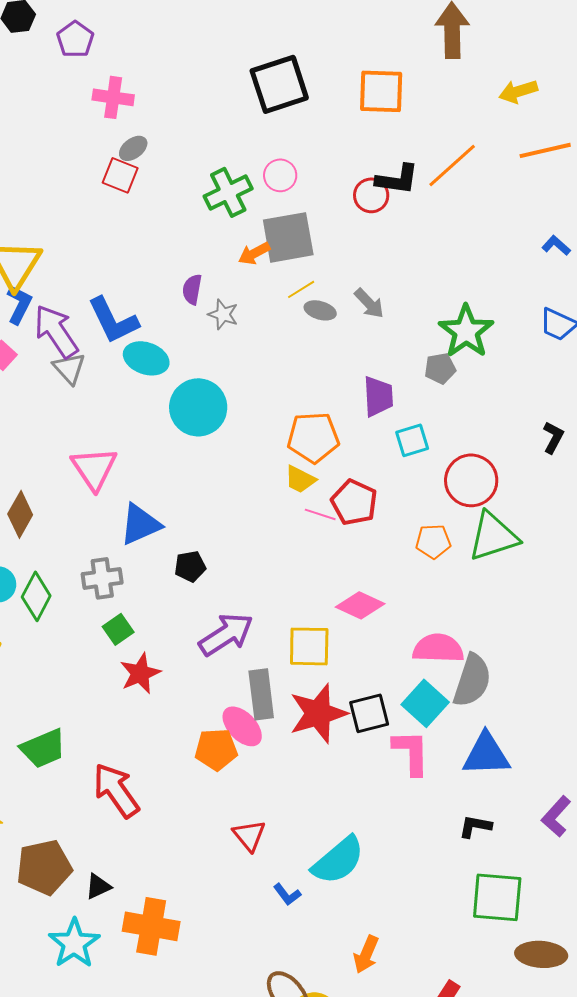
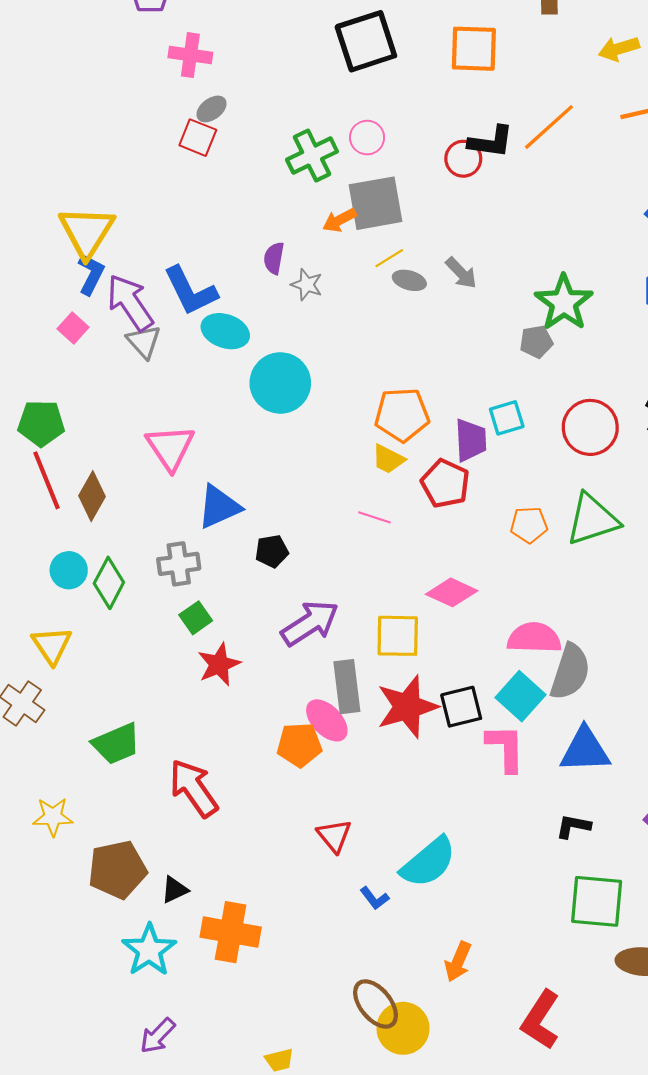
purple trapezoid: (378, 396) -> (471, 440), moved
red circle: (471, 480) -> (590, 427), moved
pink line: (320, 514) -> (374, 517), moved

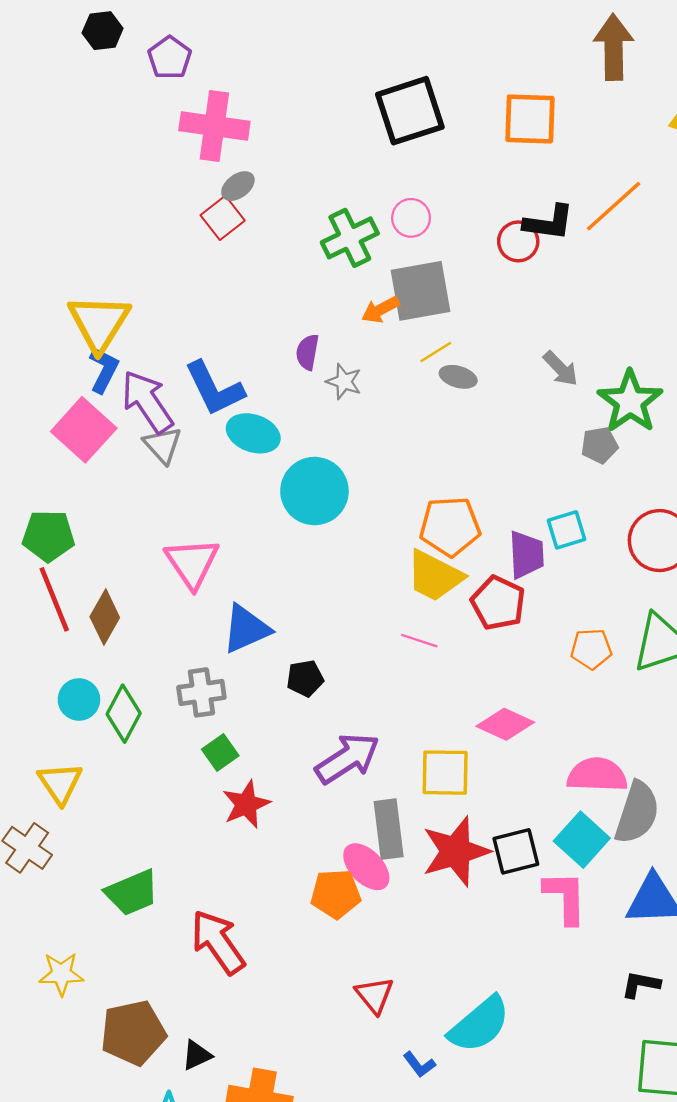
pink cross: (190, 55) -> (214, 126), size x1.4
red square: (198, 138) -> (223, 218), turned 30
gray arrow: (461, 273) -> (561, 369), moved
pink square: (73, 328) -> (84, 430), size x1.8
yellow trapezoid: (388, 459) -> (435, 576), size x1.6

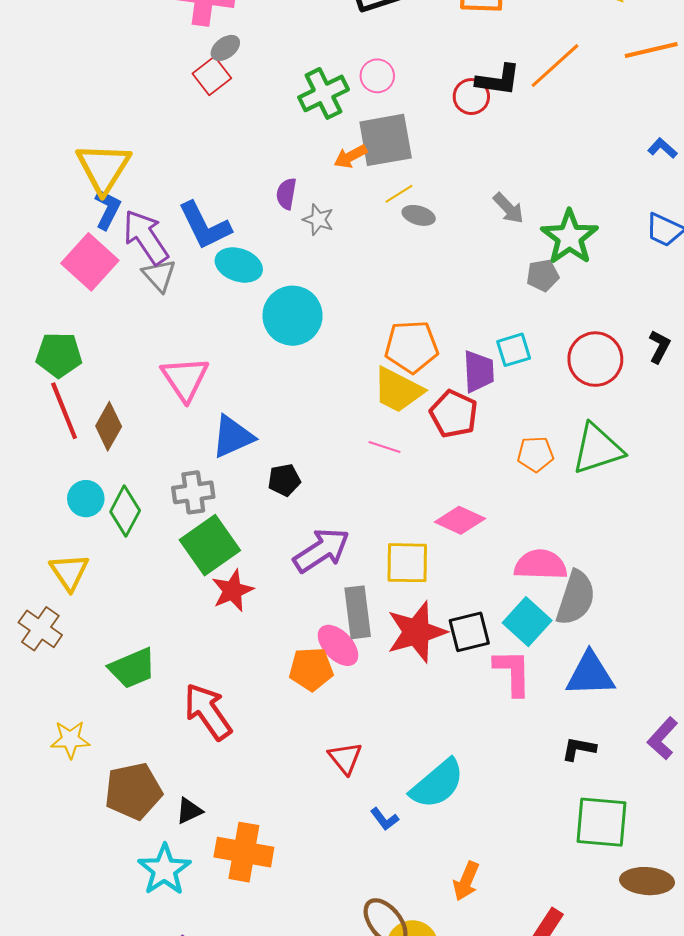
green square: (220, 752) -> (210, 545), size x1.8

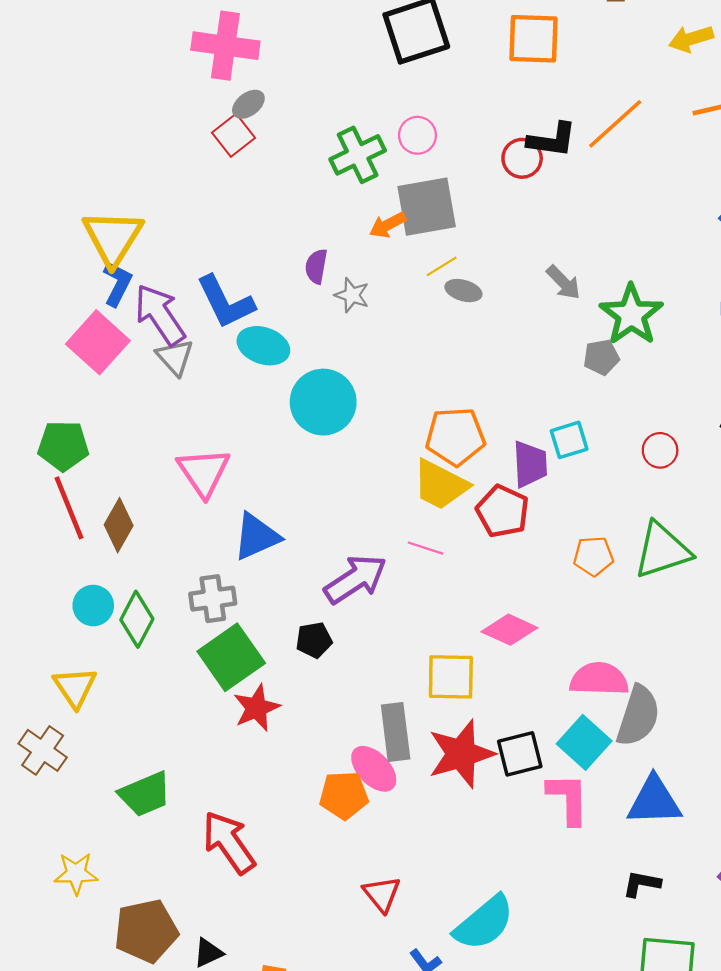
red circle: (595, 359) -> (660, 450), size x0.6
black pentagon: (284, 480) -> (314, 640), moved
purple arrow: (321, 550) -> (355, 579), moved

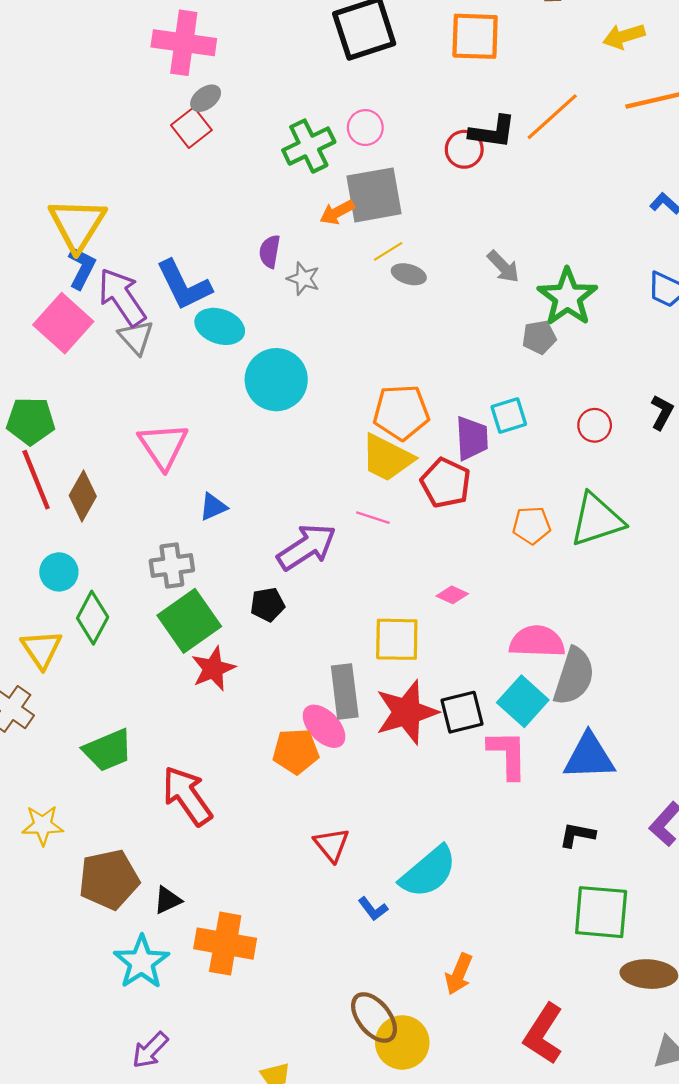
blue triangle: (256, 537) -> (213, 507), size x0.6
green diamond: (137, 619) -> (93, 618), moved
pink diamond: (509, 630) -> (452, 595), size x0.6

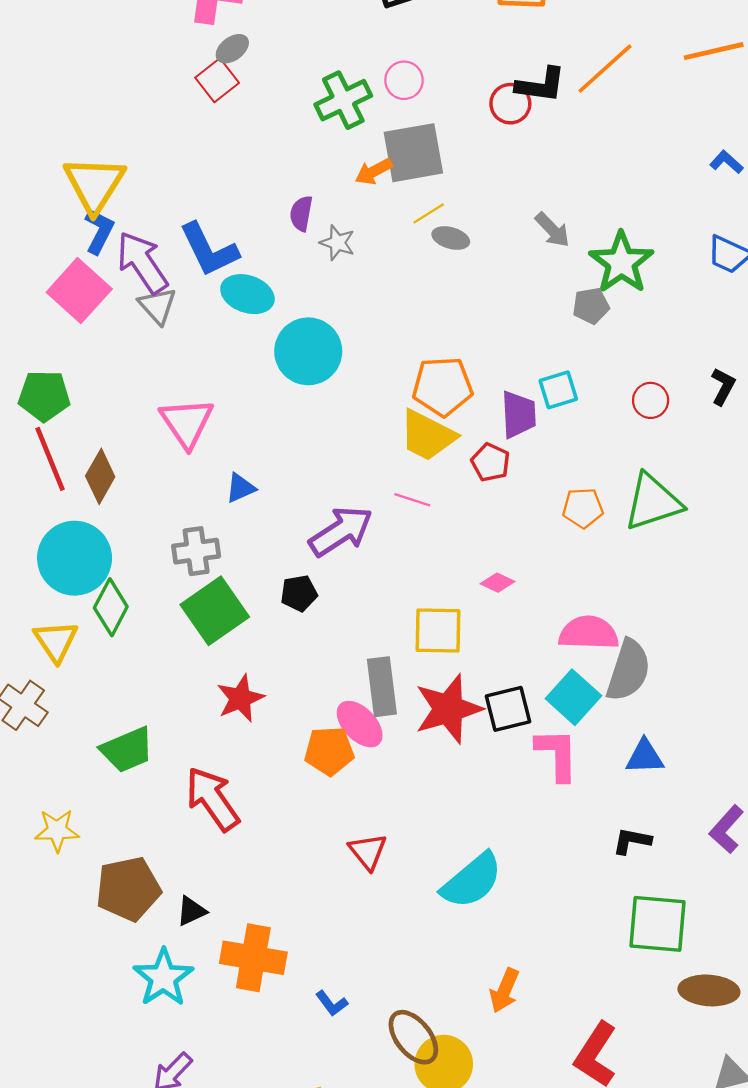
red pentagon: (446, 483) -> (490, 462), size x0.7
cyan circle: (59, 572) -> (75, 558), size x1.8
red star: (213, 669) -> (240, 698), moved
blue triangle: (589, 757) -> (645, 757), size x0.7
blue L-shape: (373, 909) -> (332, 1003), moved

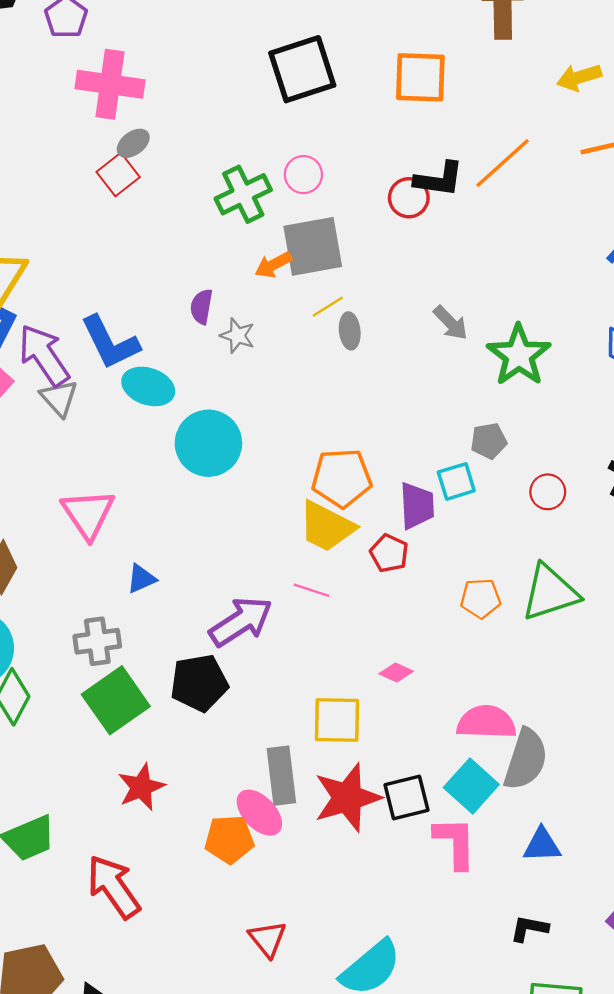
gray ellipse: (451, 238) -> (350, 331), turned 68
gray pentagon: (591, 306) -> (489, 441), moved
black pentagon: (299, 593) -> (199, 683), size x1.6

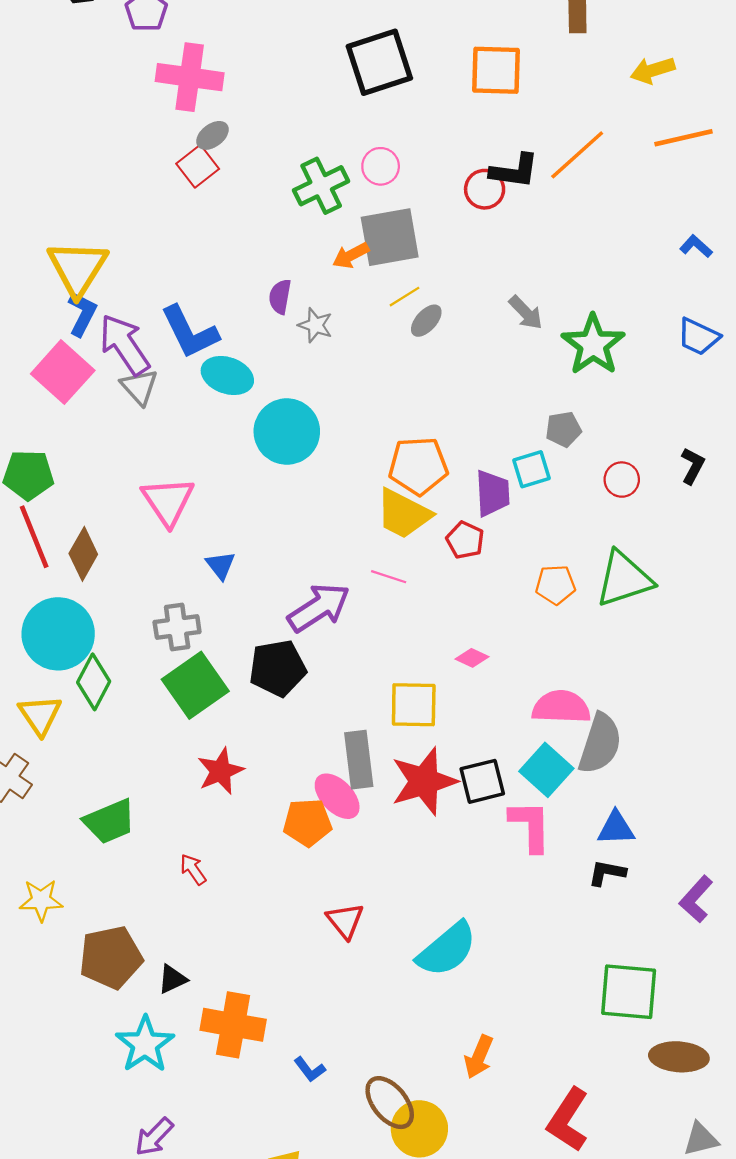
gray ellipse: (350, 331) -> (426, 321), turned 48
blue triangle: (141, 579) -> (220, 565), turned -44
red arrow: (113, 887) -> (193, 869), size x0.5
black L-shape: (529, 928) -> (607, 873), moved

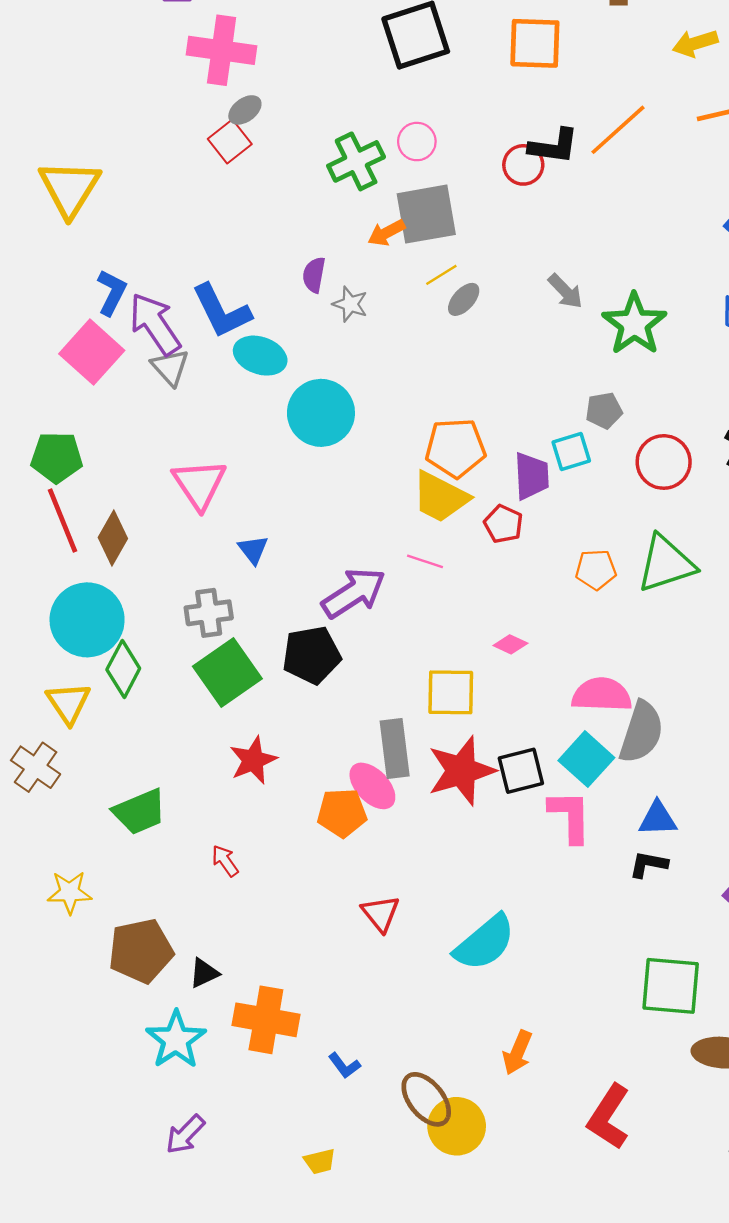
yellow triangle: (78, 268) -> (70, 188), moved
red circle: (622, 480) -> (664, 462), size x1.5

